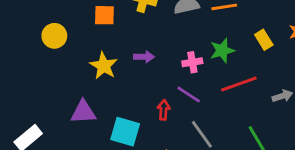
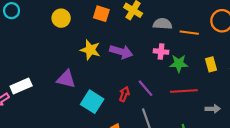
purple arrow: (144, 57) -> (121, 52), size x1.5
pink cross: (192, 62) -> (161, 52), moved
yellow star: (104, 66) -> (90, 50), turned -30

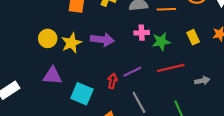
yellow circle: (61, 18) -> (48, 38), moved
yellow star: (90, 50) -> (71, 43), turned -30
purple line: (146, 88) -> (132, 72), turned -66

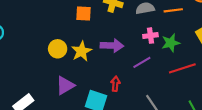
purple line: (132, 72) -> (142, 62), moved
purple triangle: (52, 76) -> (65, 85), turned -30
red arrow: (112, 81) -> (115, 84), moved

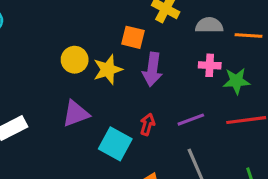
orange square: (83, 14) -> (133, 37), moved
purple arrow: (112, 46) -> (152, 69), turned 85
purple line: (142, 62) -> (191, 120), moved

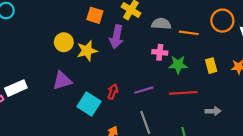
orange square: (133, 37) -> (95, 15), moved
purple arrow: (152, 69) -> (116, 37), moved

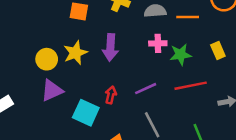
purple arrow: (116, 37) -> (110, 48), moved
yellow circle: (64, 42) -> (47, 59), moved

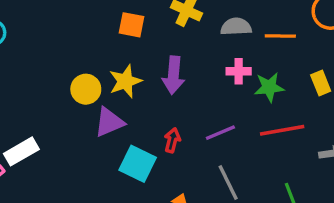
purple triangle: (52, 90) -> (109, 122), moved

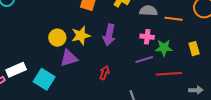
purple line: (220, 133) -> (144, 60), moved
cyan square: (138, 164) -> (44, 79), moved

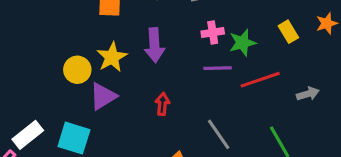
purple line: (144, 60) -> (218, 68), turned 30

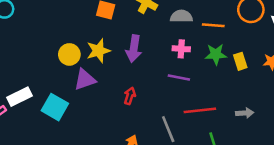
green star: (243, 43) -> (216, 54), moved
red line: (260, 80) -> (200, 110), moved

